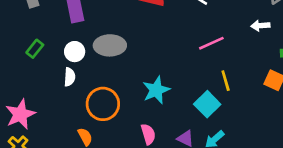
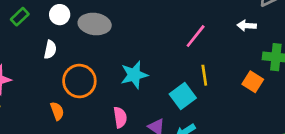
pink line: (211, 43) -> (196, 36), turned -35
white circle: (75, 52) -> (60, 15), moved

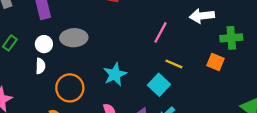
white circle: (60, 15) -> (44, 44), moved
white arrow: (247, 26) -> (202, 16), size x1.5
yellow line: (204, 75) -> (174, 64), turned -48

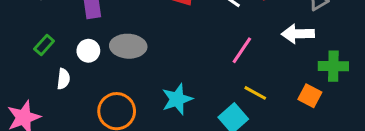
white semicircle: (40, 66) -> (63, 79), moved

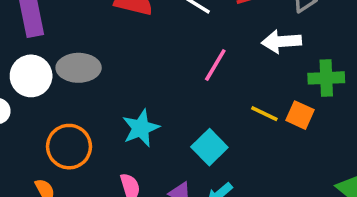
white circle: (88, 51) -> (31, 76), size x1.5
yellow line: (255, 93) -> (264, 114), moved

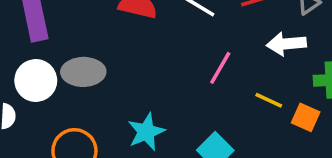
yellow line: (264, 114) -> (269, 100), moved

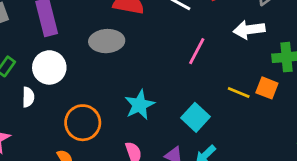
gray ellipse: (83, 72) -> (107, 41), moved
yellow line: (269, 100) -> (239, 92), moved

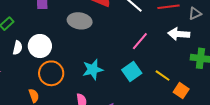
white circle: (49, 67) -> (40, 46), moved
orange square: (267, 88) -> (181, 91), moved
cyan square: (196, 117) -> (132, 71), moved

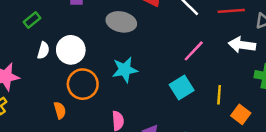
cyan star: (93, 69) -> (125, 70), moved
yellow line: (163, 76) -> (219, 95), turned 56

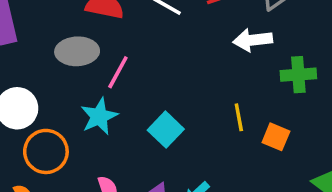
pink line: (194, 51) -> (118, 72), moved
cyan square: (182, 88) -> (166, 130), moved

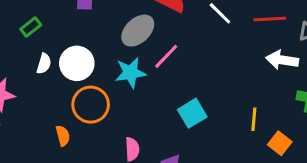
gray ellipse: (77, 51) -> (138, 31), turned -56
cyan star: (99, 116) -> (130, 73), moved

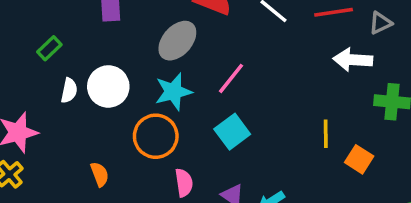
pink line: (166, 56) -> (231, 78), moved
orange circle: (91, 105) -> (156, 136), moved
cyan square: (192, 113) -> (232, 132), moved

